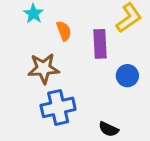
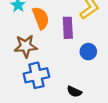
orange semicircle: (64, 31) -> (41, 18), size x1.5

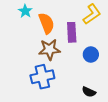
brown star: (26, 46) -> (49, 49), moved
black semicircle: (74, 92) -> (89, 92), moved

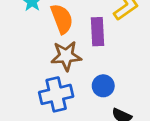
blue circle: (91, 55) -> (103, 86), moved

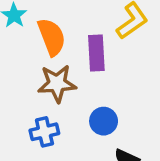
blue cross: (56, 94) -> (44, 132), size x0.7

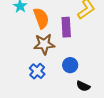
blue cross: (44, 132) -> (37, 71), turned -35

